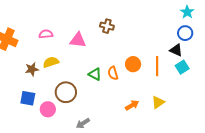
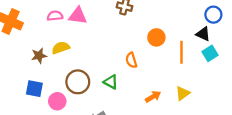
pink triangle: (78, 40) -> (78, 16), moved
orange circle: (133, 64) -> (156, 37), moved
green triangle: (95, 74) -> (111, 82), moved

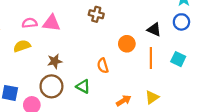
black triangle: (203, 34) -> (154, 30), moved
yellow semicircle: (61, 48) -> (22, 46), moved
cyan square: (210, 53) -> (178, 59), turned -32
brown star: (39, 56) -> (55, 61), moved

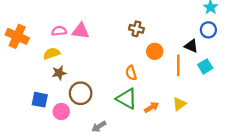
brown cross: (96, 14) -> (136, 29), moved
black triangle: (154, 30) -> (191, 46), moved
cyan square: (178, 59) -> (205, 66), turned 32
brown star: (55, 61) -> (59, 73), moved
green triangle: (83, 86) -> (127, 99), moved, size x1.5

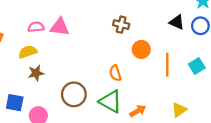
black triangle: (191, 46) -> (177, 22), moved
brown circle: (81, 93) -> (74, 94), moved
yellow triangle: (179, 104) -> (179, 110), moved

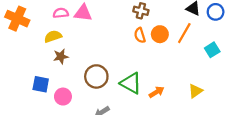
orange line: (167, 65) -> (184, 33), moved, turned 30
orange semicircle: (115, 73) -> (140, 35), moved

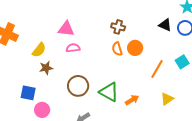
pink semicircle: (61, 13) -> (73, 48), moved
orange line: (184, 33) -> (157, 69), moved
yellow semicircle: (53, 36) -> (39, 50), turned 147
pink circle: (63, 97) -> (42, 110), moved

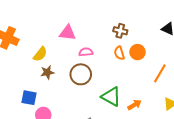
pink semicircle: (73, 48) -> (86, 52), moved
brown circle: (78, 86) -> (81, 74), moved

